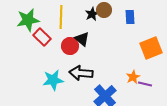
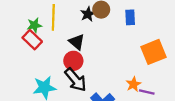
green star: (28, 20) -> (34, 25), moved, size x0.6
red circle: (70, 46) -> (73, 61), moved
black arrow: (81, 73) -> (76, 80), turned -135

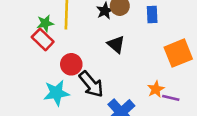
black triangle: (77, 42) -> (116, 44), moved
red circle: (73, 61) -> (71, 64), moved

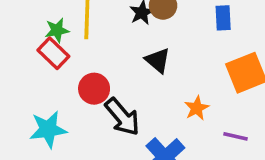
blue rectangle: (152, 15) -> (223, 18), moved
orange star: (156, 89) -> (197, 108), moved
cyan star: (56, 93) -> (48, 129), moved

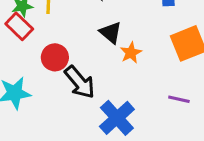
orange star: (197, 108) -> (131, 53), moved

